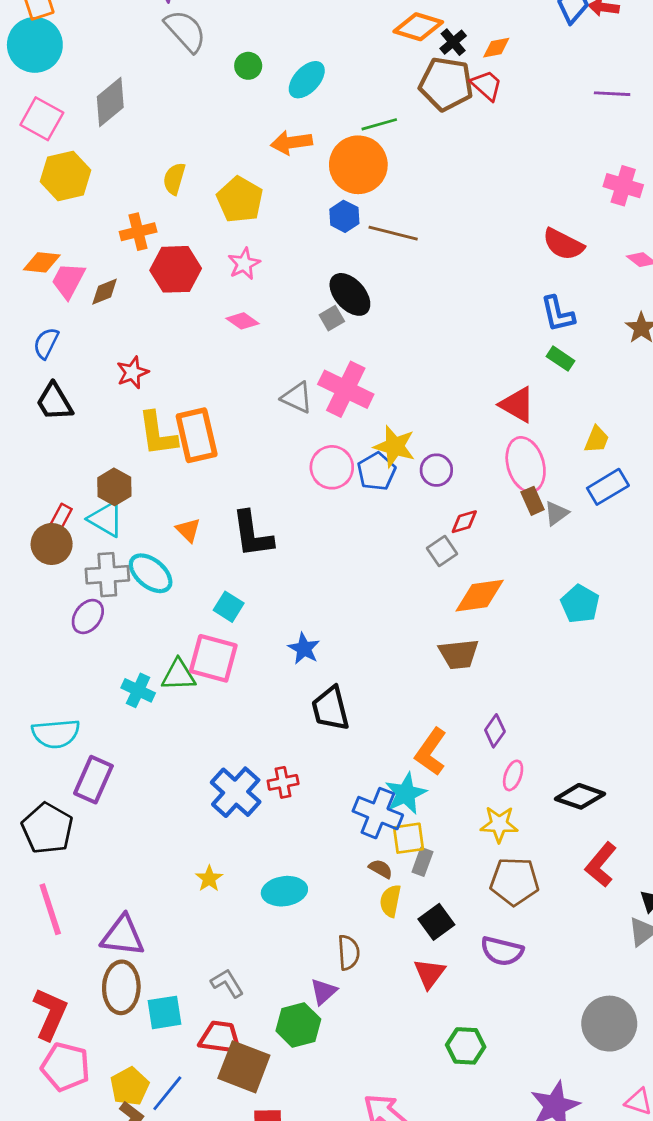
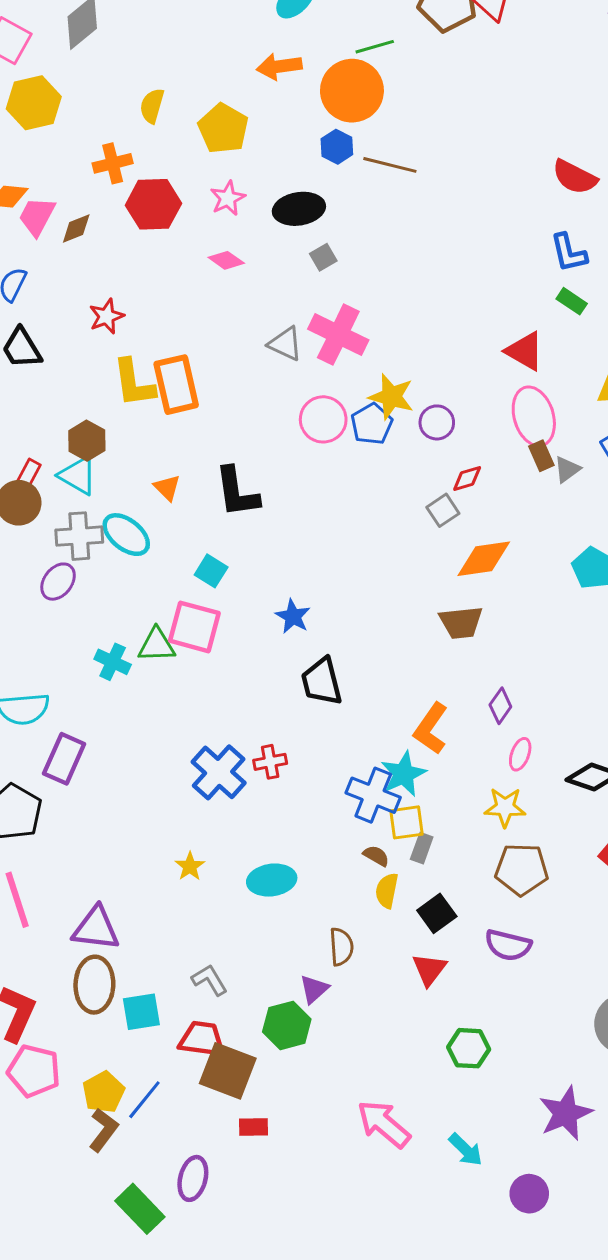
black ellipse: (350, 294) -> (299, 209), moved, turned -57

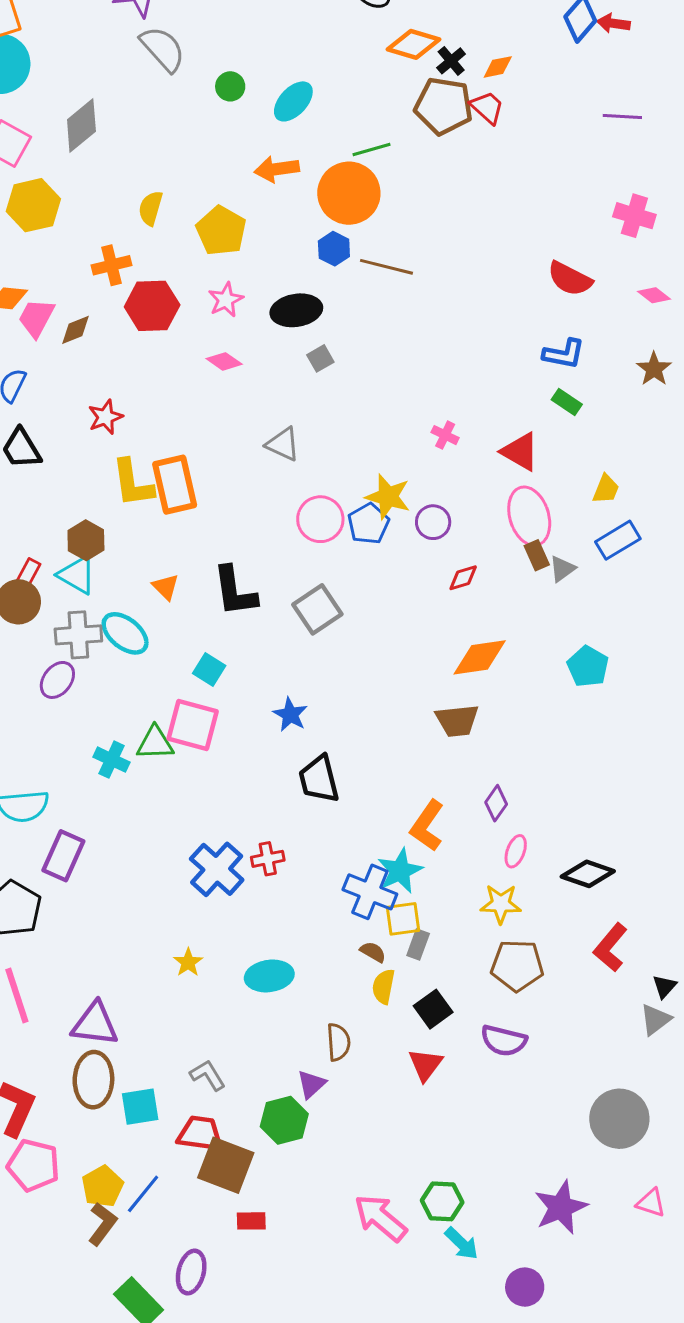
blue L-shape: (569, 253) -> (564, 354), turned -66
pink cross: (338, 335) -> (445, 435), moved, size x0.5
gray square: (443, 510) -> (317, 609), moved, size x1.5
green hexagon: (469, 1048) -> (442, 1201), moved

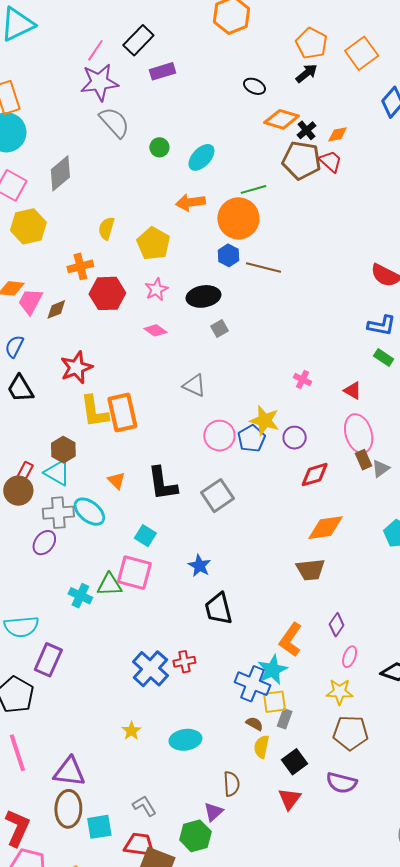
red star: (105, 417) -> (76, 368), size x1.4
red triangle: (520, 452) -> (353, 391), size x0.7
red diamond: (463, 578) -> (315, 475), size x1.4

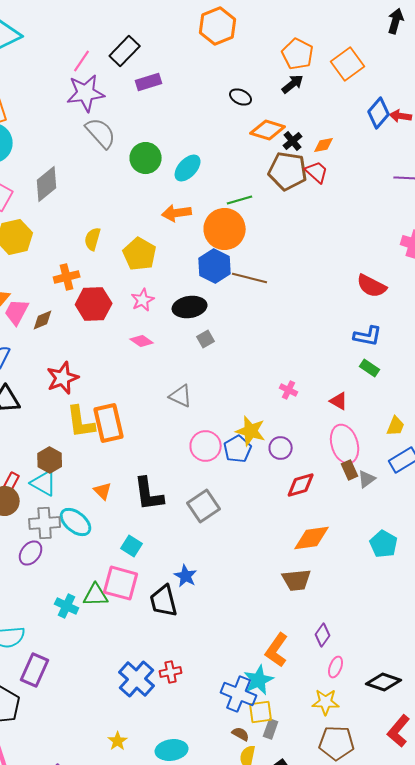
green circle: (159, 147) -> (146, 158), size x1.6
blue hexagon: (228, 255) -> (215, 266), size x1.5
black trapezoid: (218, 609) -> (164, 601), moved

